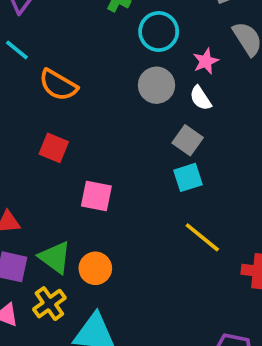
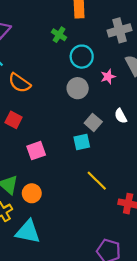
white semicircle: (201, 98) -> (121, 116), moved
cyan square: (188, 177) -> (82, 142), moved
pink square: (96, 196) -> (36, 151), turned -36

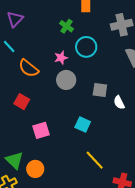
pink star: (108, 77) -> (61, 58), moved
gray circle: (78, 88) -> (66, 80), moved
gray square: (93, 122) -> (100, 90), moved, turned -35
cyan square: (82, 142) -> (83, 124), turned 35

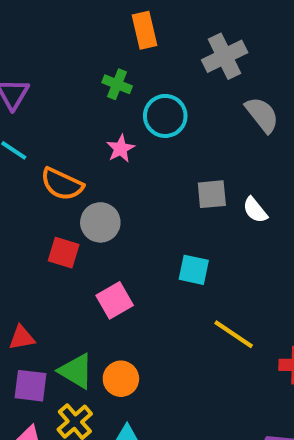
gray circle: (66, 80) -> (100, 222), moved

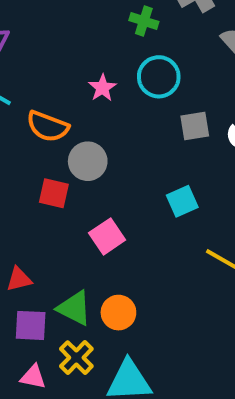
green cross: (117, 84) -> (144, 21), moved
cyan circle: (165, 116) -> (159, 77), moved
cyan square: (194, 270) -> (182, 201), turned -32

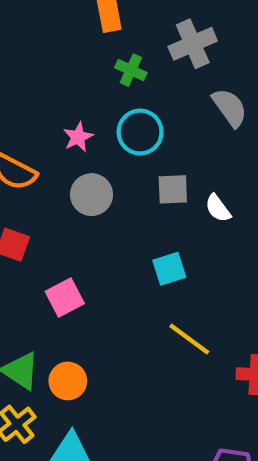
gray circle: (88, 161) -> (92, 195), moved
cyan square: (182, 201) -> (169, 269), moved

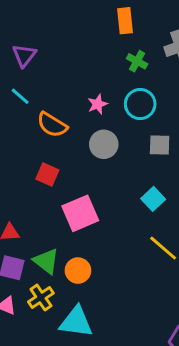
cyan square: (169, 269) -> (153, 199), turned -30
pink square: (65, 298) -> (80, 213), size x1.4

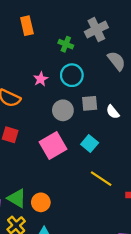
orange rectangle: (125, 21) -> (27, 26), moved
gray circle: (104, 144) -> (63, 110), moved
pink square: (80, 213) -> (53, 145), moved

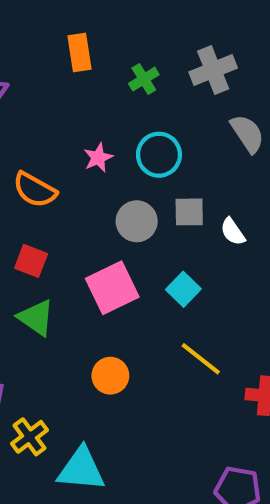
green cross: (66, 44) -> (144, 79), moved, turned 32
green triangle: (17, 198) -> (36, 318), moved
orange circle: (41, 202) -> (110, 376), moved

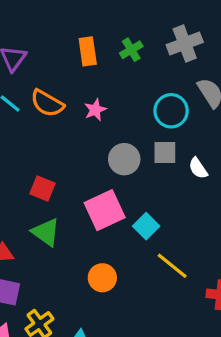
orange rectangle: (79, 53) -> (88, 51), moved
cyan circle: (159, 155) -> (171, 111), moved
orange semicircle: (35, 190) -> (47, 103), moved
cyan square: (183, 289) -> (146, 226), moved

